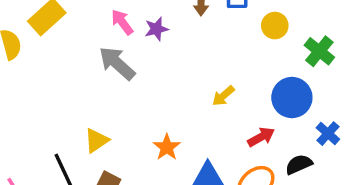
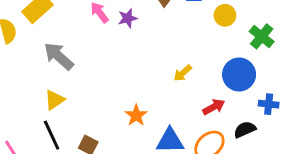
gray arrow: (117, 63) -> (59, 56), moved
blue cross: (328, 134) -> (269, 104), turned -36
yellow triangle: (96, 140) -> (54, 100), moved

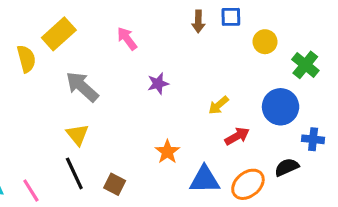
purple star: (128, 18) -> (158, 84), moved
yellow triangle: (54, 100) -> (77, 135), turned -35
red arrow: (214, 107) -> (237, 136), moved

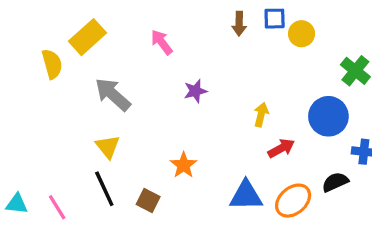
yellow circle: (265, 42) -> (302, 34), moved
yellow arrow: (219, 105) -> (261, 115), turned 145
orange star: (167, 152) -> (184, 165), moved

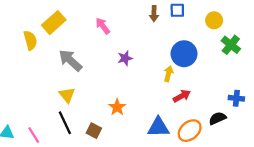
yellow circle: (302, 34) -> (214, 20), moved
blue circle: (328, 116) -> (184, 54), moved

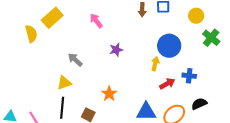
gray arrow: (70, 60) -> (75, 60), moved, size x0.7
yellow triangle: (67, 95) -> (64, 83), turned 49
blue cross: (236, 98) -> (189, 76), moved
black line: (65, 123) -> (62, 108), turned 30

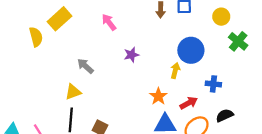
red arrow: (167, 84) -> (189, 103), moved
orange star: (109, 94) -> (158, 96), moved

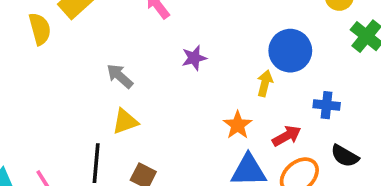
yellow triangle: (73, 92) -> (125, 121), moved
black semicircle: (225, 115) -> (345, 156), turned -126

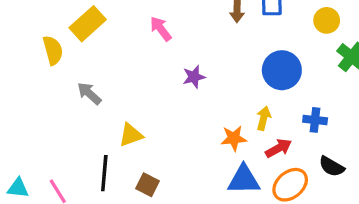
gray arrow: (120, 76) -> (89, 93), moved
yellow arrow: (265, 83) -> (264, 118), moved
orange star: (238, 125) -> (234, 138), turned 30

